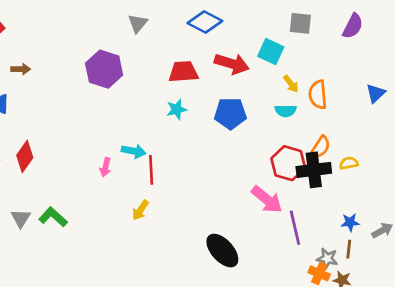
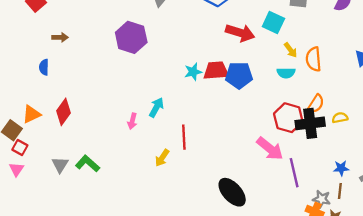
red trapezoid: (183, 72) -> (216, 71), moved
cyan arrow: (134, 151) -> (156, 107), turned -72
red line: (151, 170) -> (184, 137), moved

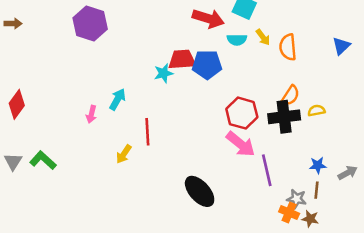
cyan star: (193, 72) -> (163, 73), moved
cyan semicircle: (286, 73) -> (237, 40), moved
red hexagon: (288, 118) -> (242, 113), moved

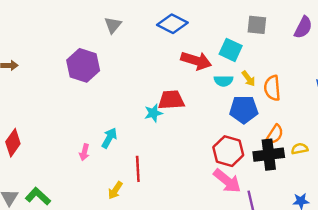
blue pentagon: (207, 65) -> (244, 109), moved

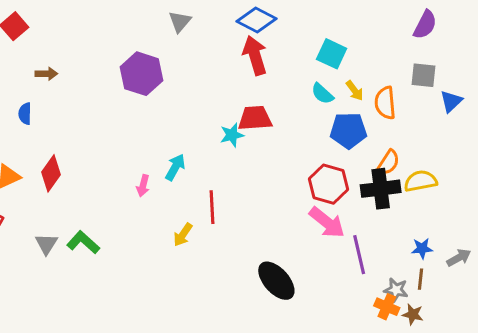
gray square: (257, 25) -> (424, 75), moved
red arrow: (196, 61) -> (255, 55), moved, turned -124
cyan semicircle: (224, 81) -> (322, 94), turned 42
yellow semicircle: (300, 149) -> (420, 181), size x1.5

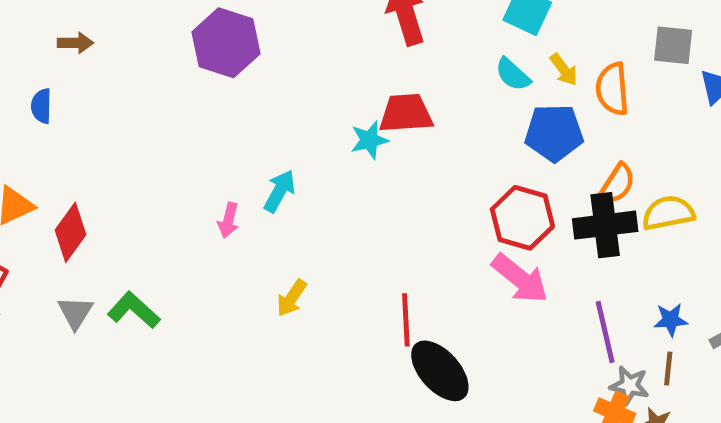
red diamond: (51, 173) -> (71, 232), moved
red line: (212, 207) -> (406, 320), moved
purple line: (359, 255) -> (605, 332), moved

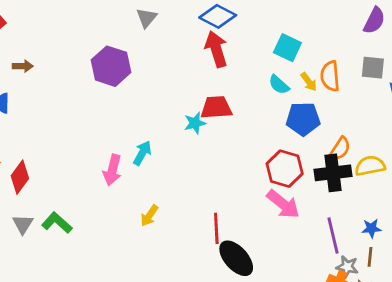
orange semicircle: (612, 89) -> (330, 76), moved
pink arrow: (228, 220) -> (112, 170), size x1.5

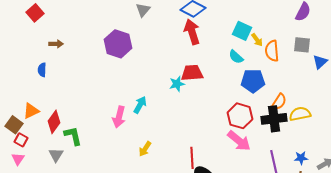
yellow arrow: (309, 82) -> (257, 40), moved
green L-shape: (57, 223) -> (73, 136), moved, turned 35

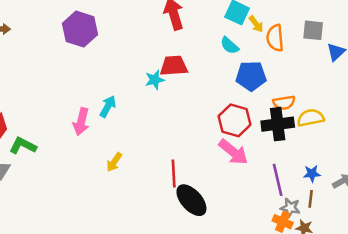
orange semicircle: (279, 102) -> (284, 103), turned 48
green L-shape: (73, 136) -> (23, 146), turned -50

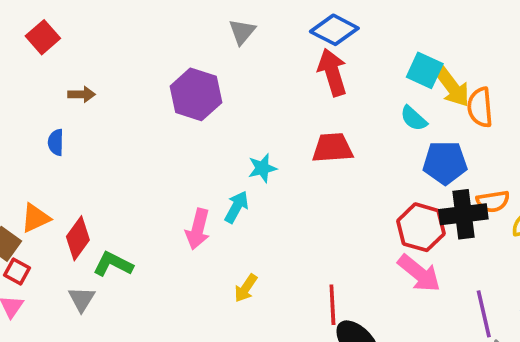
yellow arrow: (256, 24) -> (452, 87), size x1.6
cyan star: (155, 80) -> (262, 168), moved
black cross: (278, 124) -> (463, 214), moved

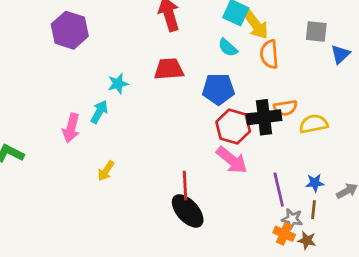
orange semicircle: (480, 107) -> (269, 54), moved
blue pentagon: (445, 163) -> (218, 89), moved
red line: (332, 305) -> (185, 186), moved

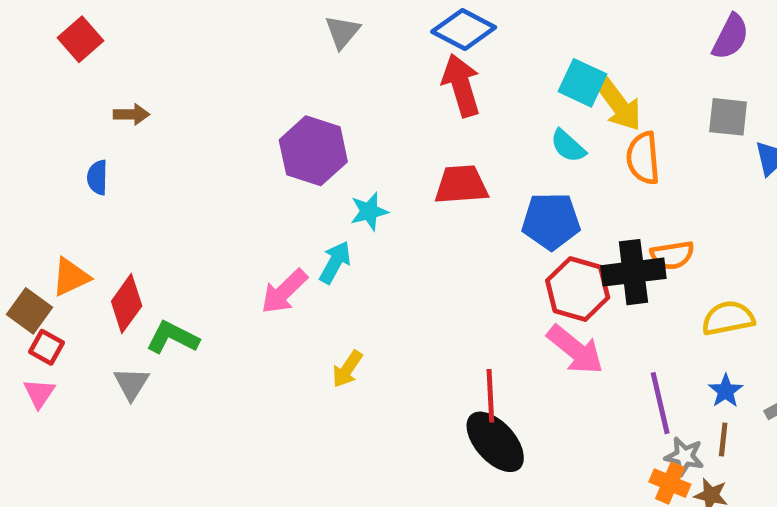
purple hexagon: (70, 30) -> (313, 151), moved
yellow semicircle: (314, 124) -> (728, 318), moved
pink arrow: (71, 128) -> (284, 291), turned 32
blue star: (315, 183) -> (726, 391), turned -30

